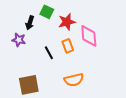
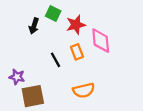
purple star: (19, 40) -> (17, 77), moved

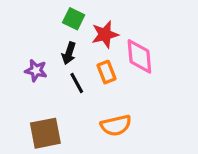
black arrow: (34, 26) -> (69, 53), moved
purple star: (17, 77) -> (36, 70), moved

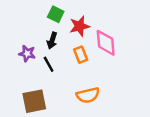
black line: (77, 83) -> (49, 64), moved

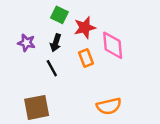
purple star: (27, 54) -> (26, 43), moved
orange semicircle: (88, 95) -> (109, 106), moved

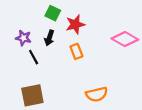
pink diamond: (113, 45) -> (125, 39), moved, turned -55
black line: (52, 68) -> (34, 57), moved

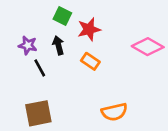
black arrow: (49, 38) -> (58, 45), turned 147
orange rectangle: (76, 51) -> (90, 61), turned -35

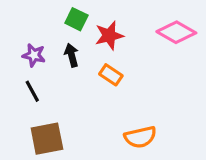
pink diamond: (148, 47) -> (176, 32), moved
black line: (40, 68) -> (32, 91), moved

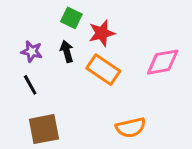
pink diamond: (176, 32) -> (163, 62), moved, turned -40
orange rectangle: (111, 75) -> (103, 70), size x1.5

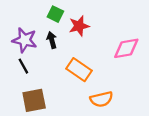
purple star: (32, 51) -> (25, 40), size x1.5
orange rectangle: (103, 70) -> (79, 70), moved

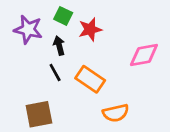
purple star: (25, 40) -> (28, 29), moved
black line: (23, 66) -> (55, 73), moved

